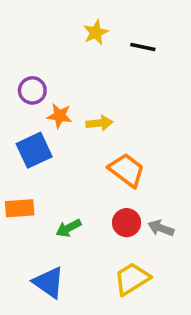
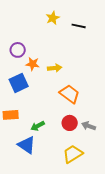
blue triangle: (49, 282) -> (27, 145), moved

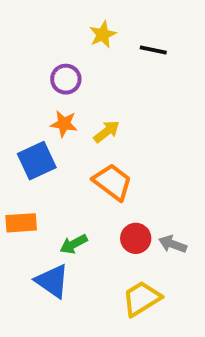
purple circle: (18, 50) -> (66, 79), moved
yellow arrow: (55, 68) -> (107, 132), turned -32
orange trapezoid: (70, 94) -> (112, 182), moved

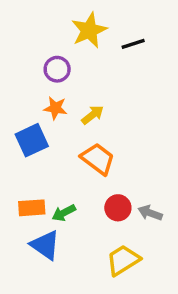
yellow star: (103, 34) -> (89, 30), size x1.5
black line: (153, 50) -> (133, 44), turned -30
orange rectangle: (21, 223) -> (32, 208), moved

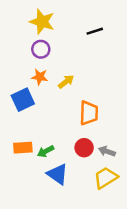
yellow star: (89, 30) -> (42, 22), moved, turned -30
orange trapezoid: (98, 159) -> (89, 113), moved, turned 55
blue triangle: (45, 245) -> (58, 174), moved
yellow trapezoid: (123, 260) -> (106, 178), moved

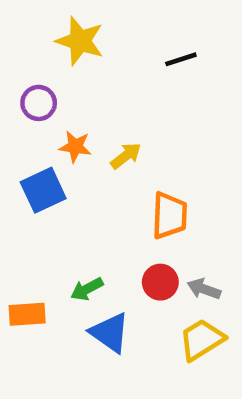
purple circle: (41, 49) -> (39, 103), moved
orange rectangle: (23, 148) -> (27, 314), moved

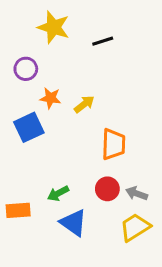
black line: (181, 59) -> (103, 41), moved

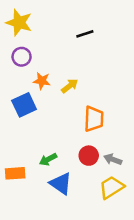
yellow star: (53, 27) -> (19, 23), moved

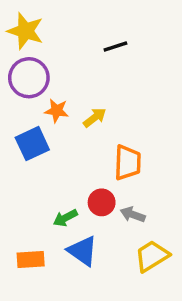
purple circle: (22, 57) -> (29, 78), size x1.5
red circle: (89, 156) -> (102, 202), moved
gray arrow: (113, 159) -> (133, 215), moved
orange rectangle: (15, 173) -> (31, 260), moved

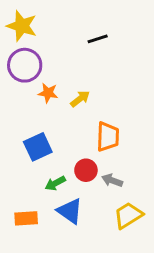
blue square: (32, 144) -> (38, 147), moved

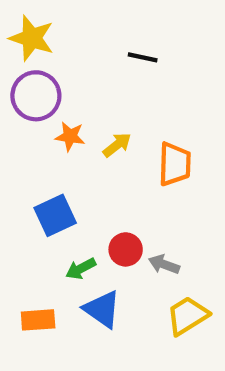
black line: (98, 39) -> (143, 57), turned 30
orange trapezoid: (108, 137) -> (175, 164), moved

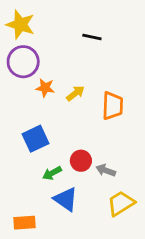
orange rectangle: (38, 320) -> (25, 223), moved

